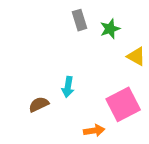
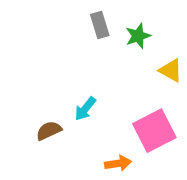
cyan arrow: (68, 87) -> (85, 109), turned 30

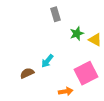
green star: (138, 36) -> (77, 34), moved

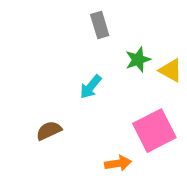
cyan arrow: (47, 61) -> (91, 87), moved

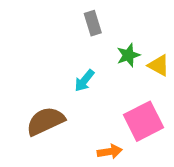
brown semicircle: (49, 131) -> (45, 121), size x1.6

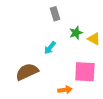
pink square: (144, 121) -> (85, 72), turned 30

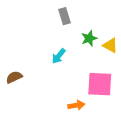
brown semicircle: (27, 72) -> (14, 77), moved, size x0.6

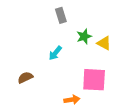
brown semicircle: (14, 77) -> (25, 77), moved

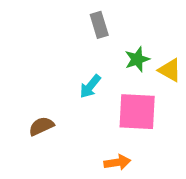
pink square: (94, 80) -> (137, 112), moved

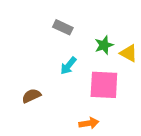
gray rectangle: (99, 25) -> (63, 27), moved, turned -48

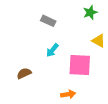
green star: (104, 45) -> (90, 12), moved

